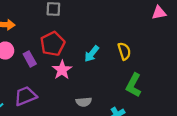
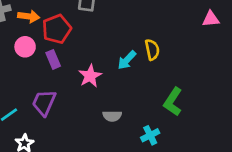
red pentagon: (53, 44) -> (57, 29), moved
yellow semicircle: (124, 51) -> (152, 50), moved
purple trapezoid: (25, 96) -> (44, 103), turned -50

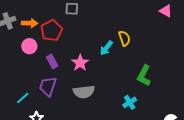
pink triangle: (211, 19) -> (166, 11), turned 40
purple rectangle: (53, 59) -> (52, 61), moved
gray semicircle: (112, 116) -> (84, 92), moved, size x1.5

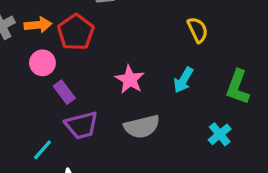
cyan arrow: (106, 48) -> (183, 80), moved
purple rectangle: (52, 61) -> (64, 92), moved
purple trapezoid: (48, 86) -> (81, 125), turned -115

